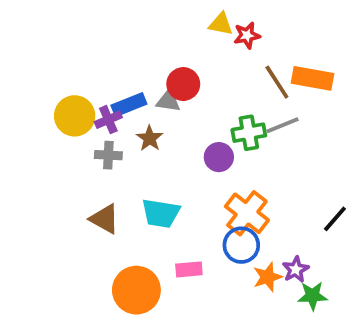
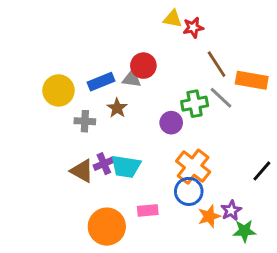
orange rectangle: (313, 78) -> (252, 80), moved
purple cross: (108, 120) -> (104, 164), moved
gray line: (283, 125) -> (221, 98), turned 65

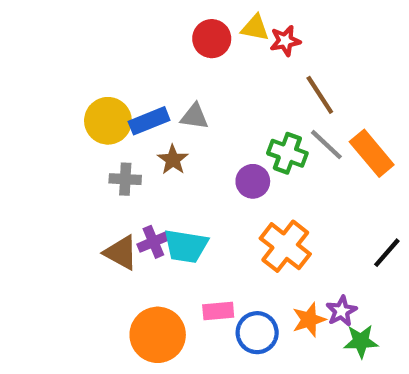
red circle: (143, 66) -> (212, 39), moved
orange rectangle: (252, 80) -> (372, 153), moved, turned 40
yellow circle: (59, 90) -> (108, 121), moved
green cross: (195, 104) -> (287, 153), turned 30
blue circle: (189, 191) -> (257, 333), moved

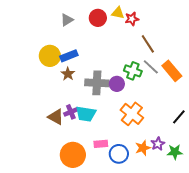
gray triangle: (194, 116) -> (67, 20), moved, turned -40
brown star: (173, 160) -> (68, 74), moved
gray cross: (125, 179) -> (97, 83), moved, size x1.6
green star: (361, 341) -> (175, 152), moved

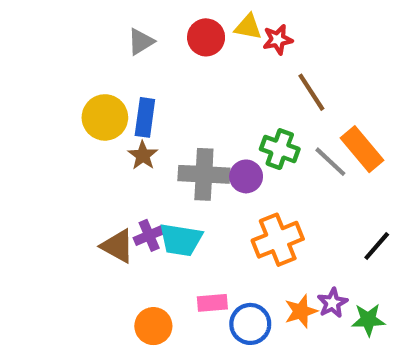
blue rectangle: (69, 56) -> (145, 117), turned -60
gray line: (151, 67) -> (330, 162), moved
orange cross: (132, 114) -> (278, 240), turned 30
orange circle: (73, 155) -> (153, 326), size x0.7

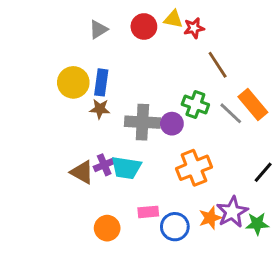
brown star: (143, 155) -> (100, 109), turned -30
purple star: (332, 303) -> (232, 212), size x1.5

